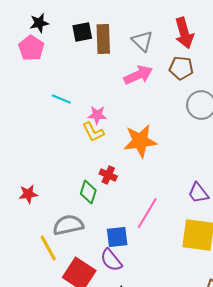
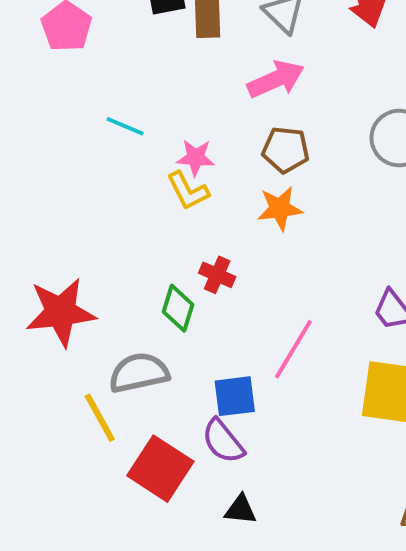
brown pentagon: (181, 68) -> (286, 150), moved
orange star: (140, 141) -> (280, 208), size x0.7
red star: (28, 194) -> (61, 312), size x1.8

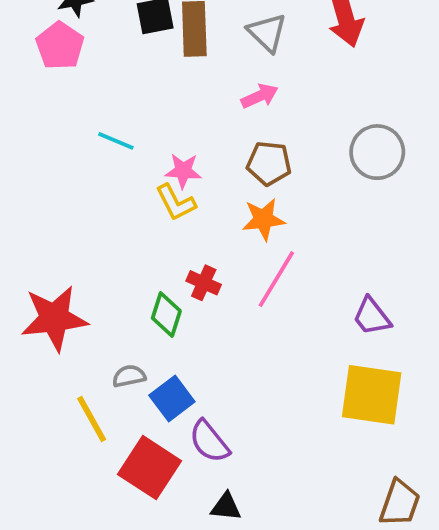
pink arrow: (276, 79) -> (260, 96), size x0.7
pink line: (293, 349) -> (276, 279), moved
gray semicircle: (139, 373) -> (129, 376), size x0.6
blue square: (235, 396) -> (172, 399), moved, turned -30

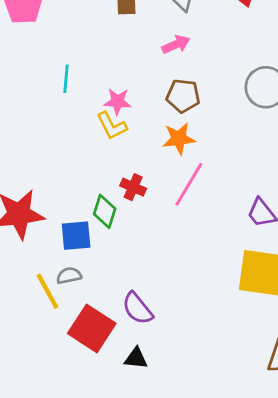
cyan line: (116, 141) -> (66, 79), turned 72
gray semicircle: (129, 376) -> (69, 276), moved
blue square: (172, 399) -> (76, 236), moved, turned 32
black triangle: (226, 507) -> (136, 358), moved

